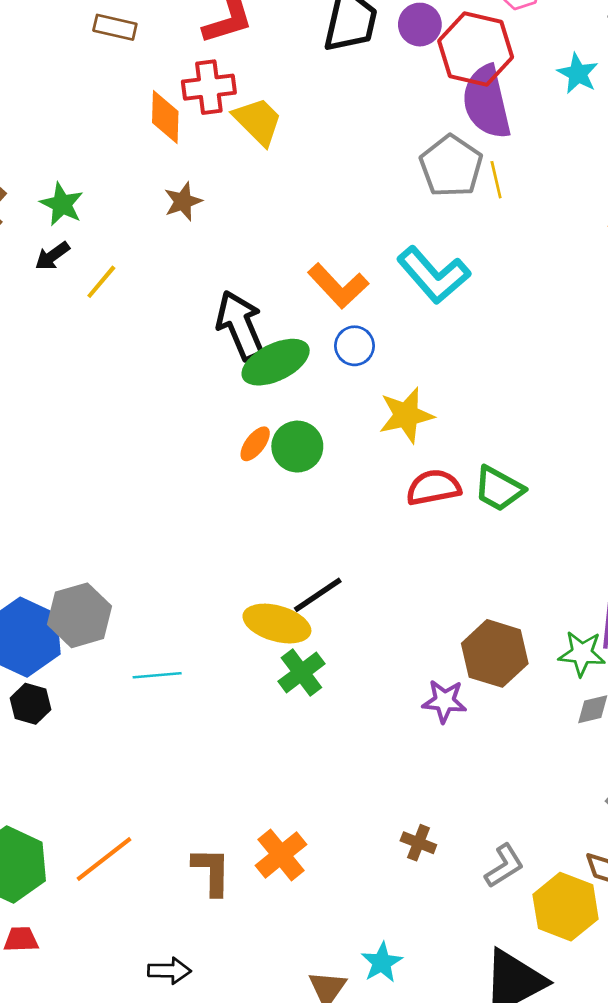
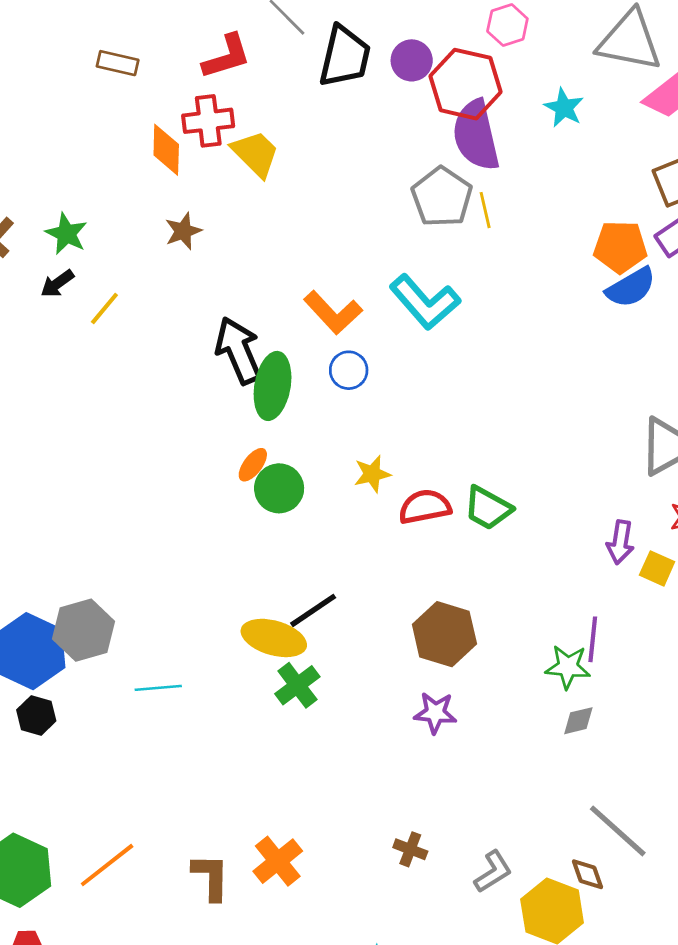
green ellipse: (276, 362) -> (273, 386), turned -54
yellow star: (406, 415) -> (372, 474), moved, size x0.7
green circle: (297, 447) -> (279, 488), moved
brown hexagon: (495, 653) -> (444, 634), moved

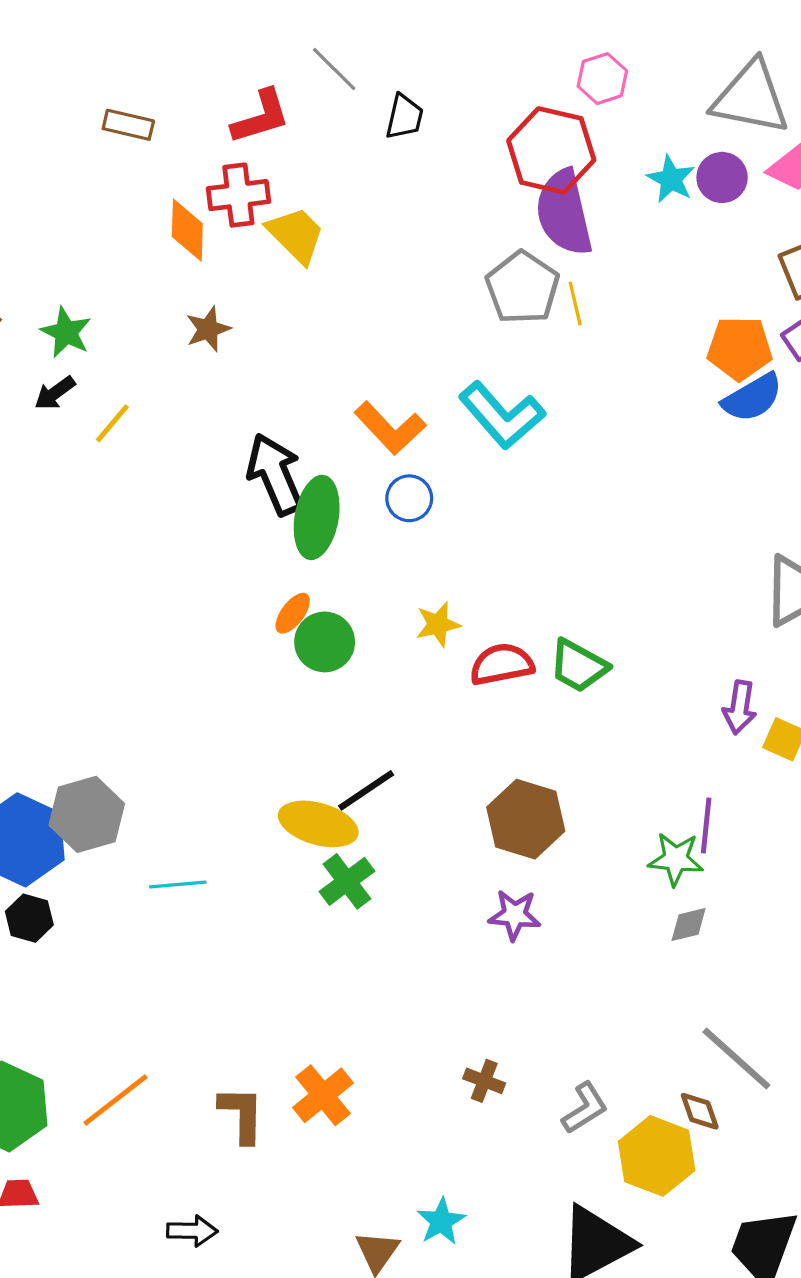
black trapezoid: (345, 57) -> (404, 117), size x0.6
purple circle: (412, 60) -> (722, 177), moved

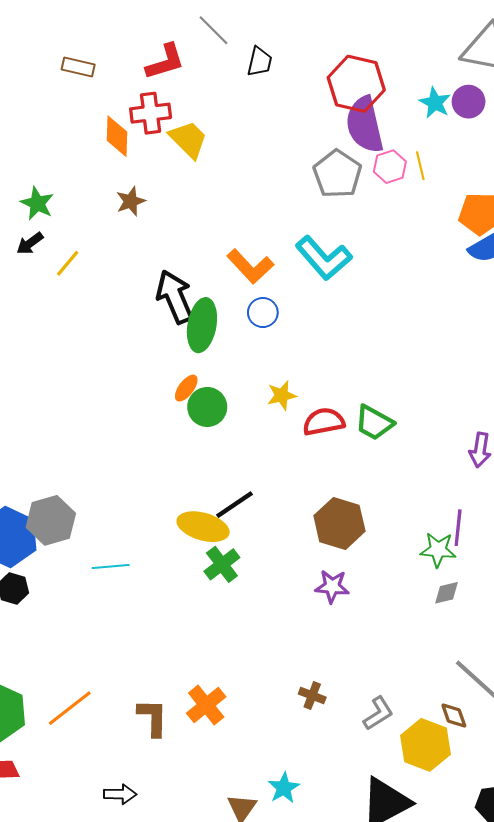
pink hexagon: (602, 79) -> (390, 167), moved
yellow line: (575, 304) -> (420, 166), moved

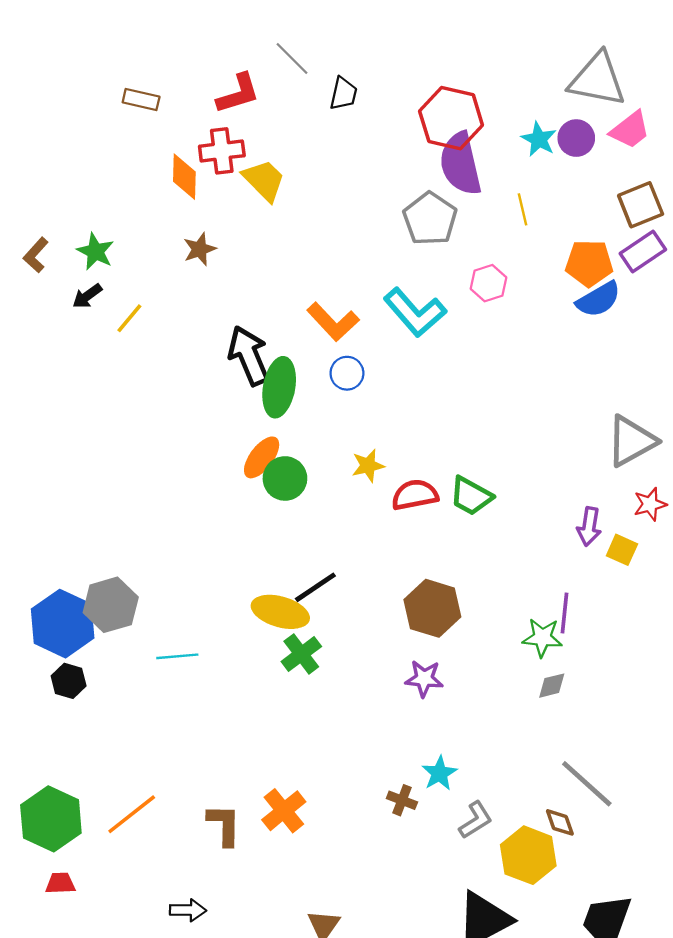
pink hexagon: (390, 167) -> (489, 283), moved
orange ellipse: (186, 388) -> (262, 457), size x1.4
cyan star: (284, 788) -> (439, 773), moved

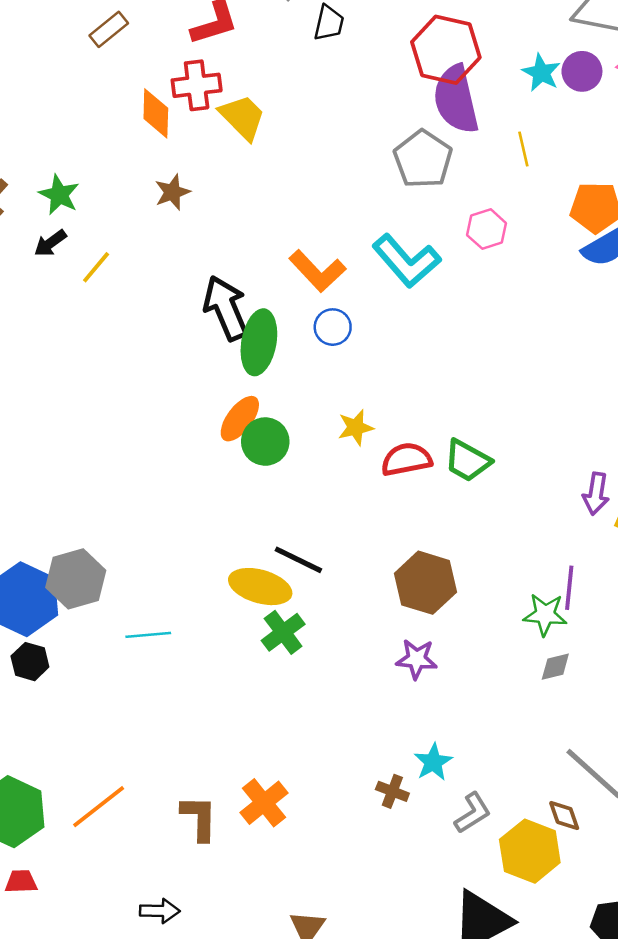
brown rectangle: (141, 99) -> (109, 29), turned -52
black line: (315, 587) -> (298, 560), turned 60

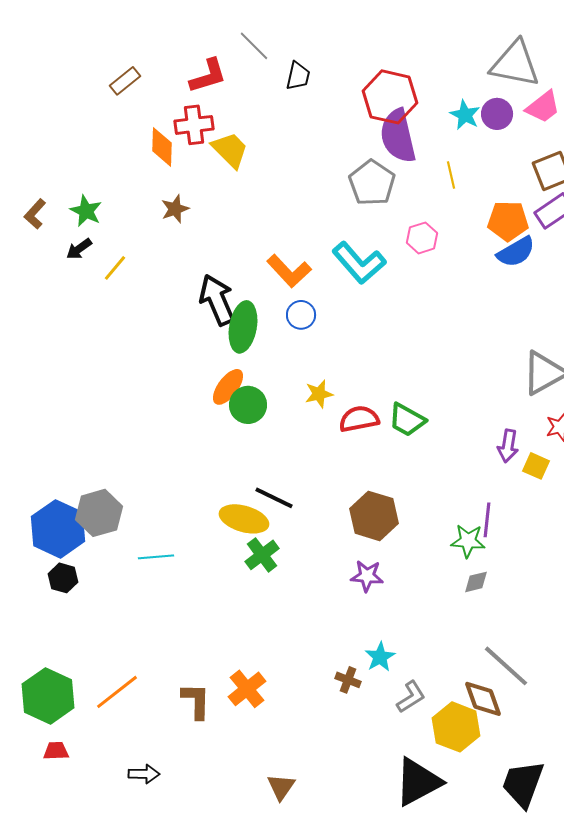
brown diamond: (564, 815) -> (483, 699), size x1.5
black arrow: (160, 911) -> (144, 774), moved

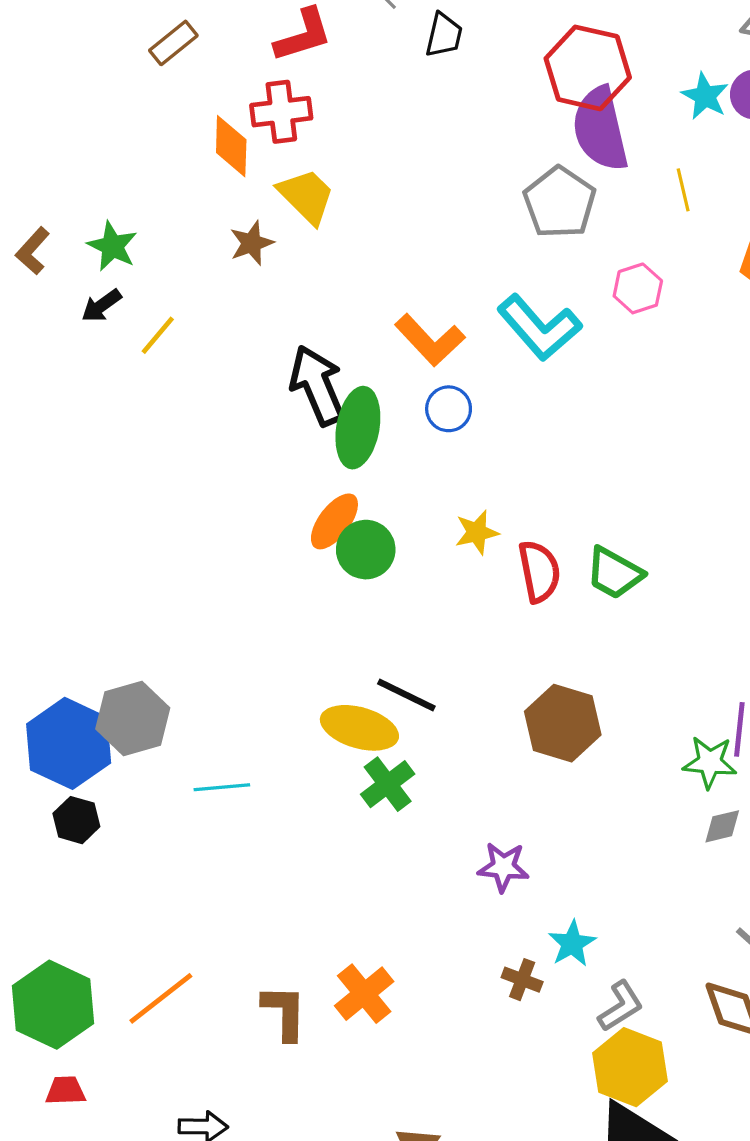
yellow trapezoid: (230, 150) -> (306, 196), moved
red semicircle: (359, 419) -> (539, 571), turned 90
purple star: (367, 576) -> (503, 867), moved
yellow hexagon: (456, 727) -> (630, 1067), moved

